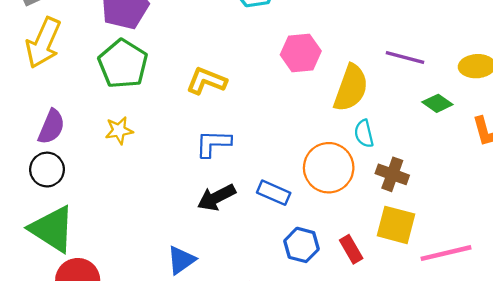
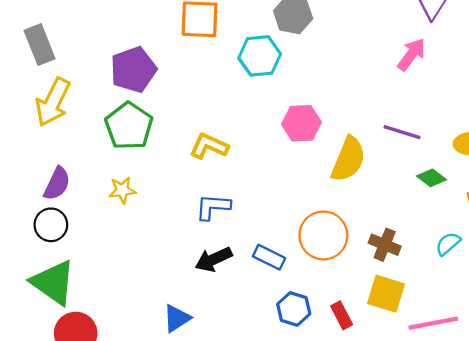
cyan semicircle: (364, 134) -> (448, 244), moved, turned 60

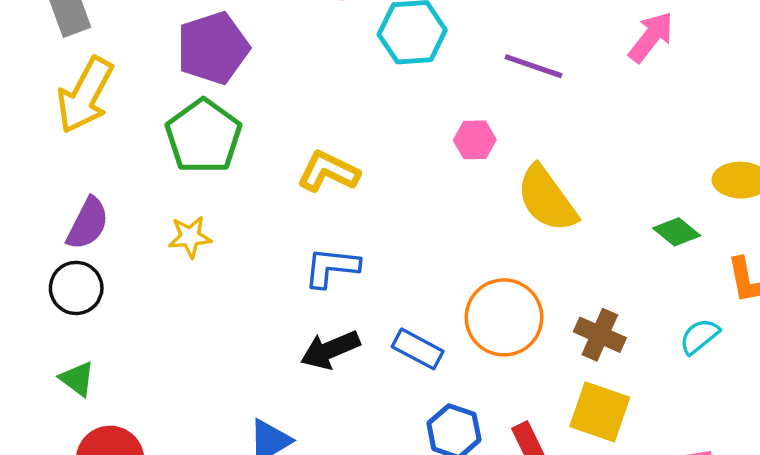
pink hexagon: (301, 123) -> (475, 140), size x0.7
purple line: (402, 132) -> (533, 66), moved
yellow semicircle: (348, 159) -> (547, 199), turned 120
green triangle: (53, 282) -> (77, 379), size x0.5

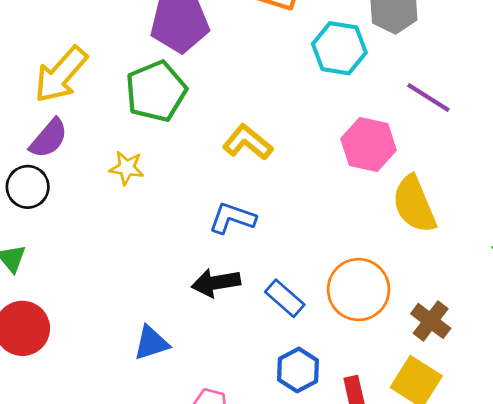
yellow arrow: (85, 95) -> (61, 75), moved
pink hexagon: (475, 140) -> (369, 145), size x1.6

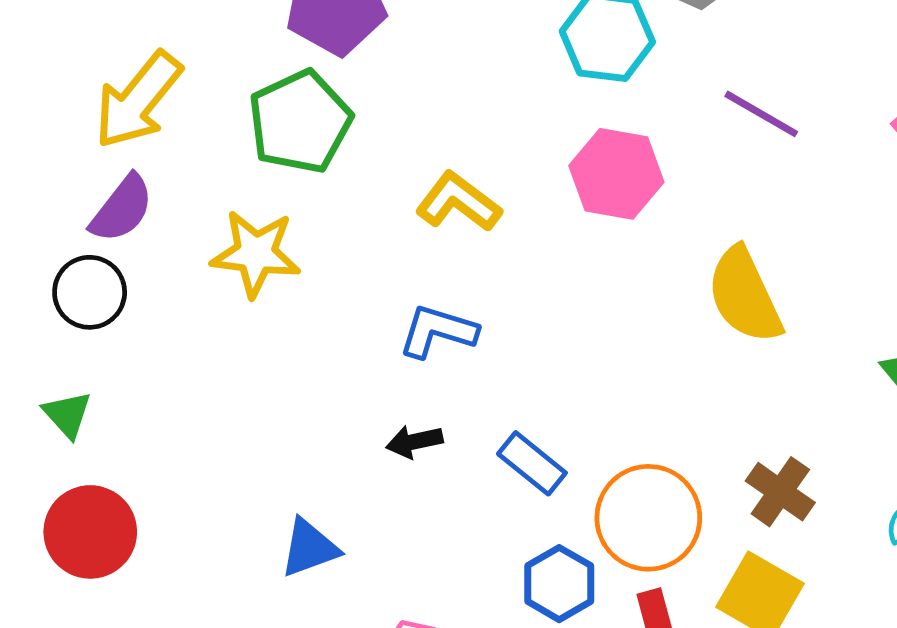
pink hexagon: (369, 145) -> (616, 174), moved
yellow star: (127, 168) -> (256, 253), size x1.5
black arrow: (216, 283) -> (414, 442), size x0.7
orange circle: (359, 290) -> (648, 518), moved

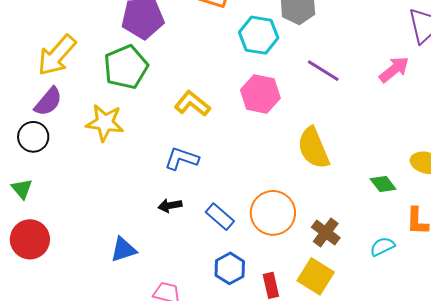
orange circle: (648, 518) -> (273, 213), moved

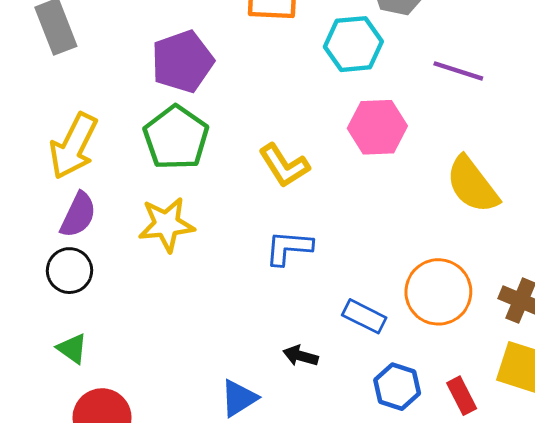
yellow L-shape: (192, 104) -> (284, 166), turned -147
black arrow: (170, 206) -> (301, 356), moved, turned 40

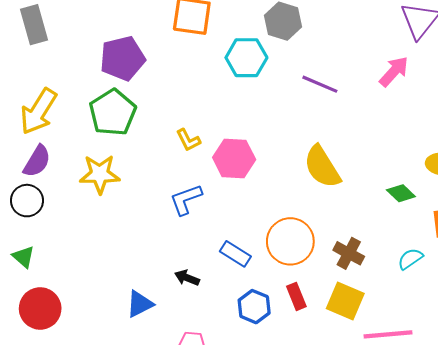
pink hexagon: (377, 127) -> (234, 158), moved
yellow L-shape: (284, 166) -> (188, 140), size x0.7
blue L-shape: (289, 248) -> (186, 199), turned -30
red rectangle: (462, 396) -> (296, 296), moved

